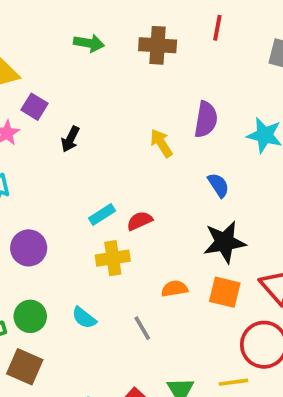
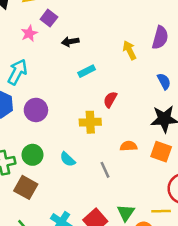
black arrow: (70, 139) -> (70, 42), turned 49
cyan rectangle: (102, 214) -> (87, 71), moved
red semicircle: (140, 221) -> (110, 100), turned -42

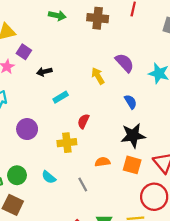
purple semicircle: (160, 38) -> (125, 63), turned -54
purple circle: (36, 110) -> (27, 129), moved

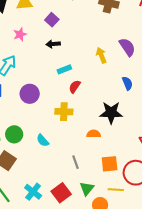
purple square: (24, 52) -> (52, 20), moved
red semicircle: (83, 121) -> (75, 87), moved
black star: (133, 135) -> (111, 113), moved
orange square: (132, 165) -> (110, 164), moved, turned -30
gray line: (83, 184) -> (76, 162), moved

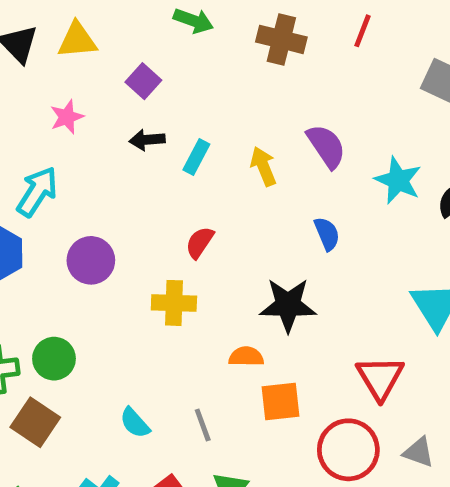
cyan rectangle: (64, 69) -> (196, 157), moved, turned -40
cyan semicircle: (43, 140) -> (135, 423), moved
orange square: (110, 164) -> (280, 401), moved

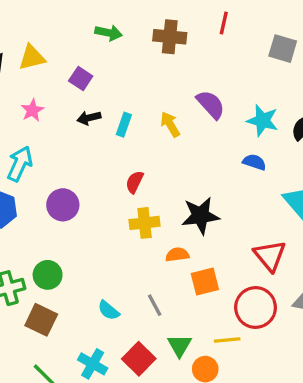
blue semicircle: (327, 234) -> (254, 162), moved, turned -40
yellow cross: (174, 303) -> (145, 223), moved

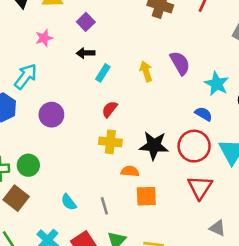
cyan rectangle: (124, 125) -> (103, 73), moved
red circle: (256, 308) -> (194, 146), moved

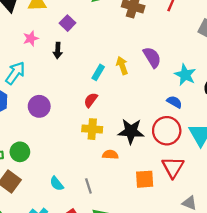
black arrow: (86, 53) -> (58, 50), moved, turned -84
cyan rectangle: (103, 73) -> (98, 72), moved
orange square: (146, 196) -> (145, 179), moved

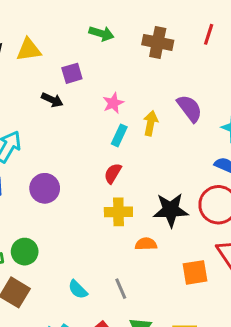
purple square: (67, 23) -> (72, 73), turned 35
pink star: (31, 38) -> (113, 103), moved
black arrow: (58, 50) -> (52, 100), moved, turned -63
yellow arrow: (122, 66) -> (151, 123), turned 36

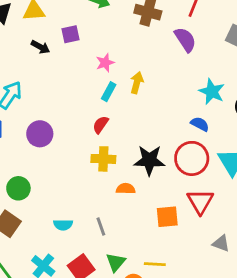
black arrow: (52, 100) -> (40, 47), moved
purple semicircle: (190, 108) -> (185, 40), moved
cyan semicircle: (78, 289) -> (63, 225), turned -48

